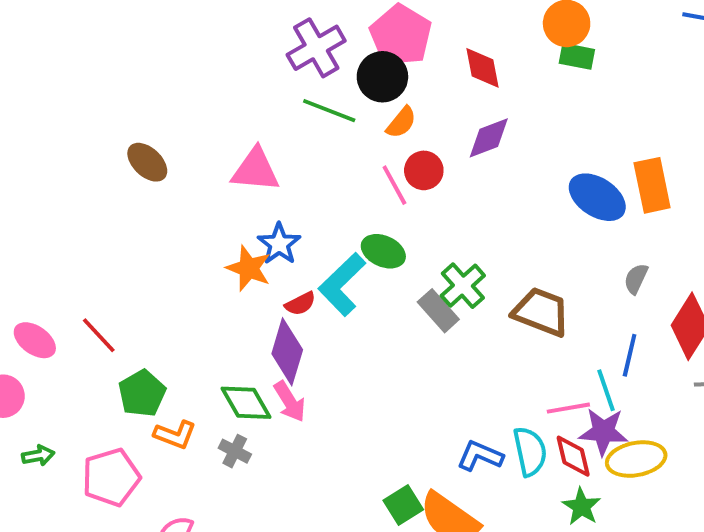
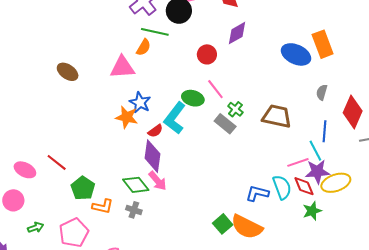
orange semicircle: (401, 122) -> (144, 47), moved
pink line: (394, 185) -> (215, 89), moved
green cross: (463, 286) -> (235, 109), size x0.7
green star: (581, 507) -> (312, 211), turned 30

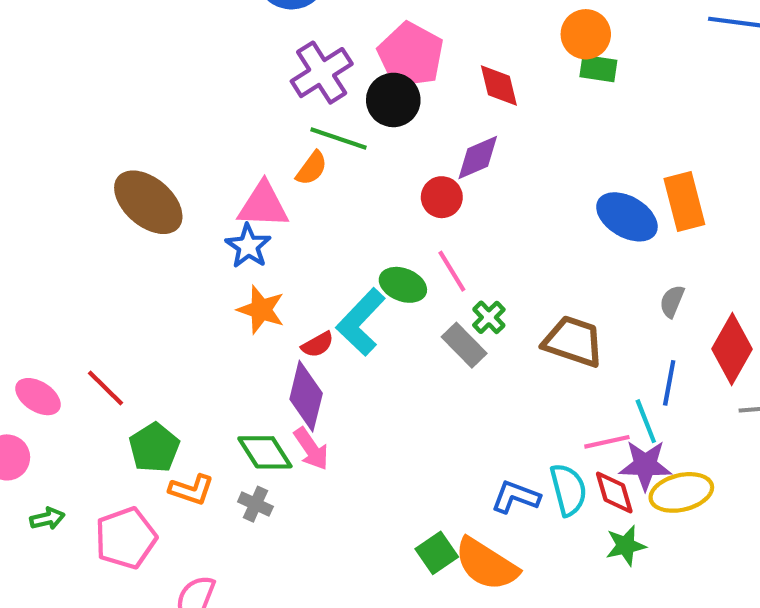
purple diamond: (237, 33) -> (478, 157), moved
brown ellipse: (68, 72) -> (148, 202), size x1.6
blue star: (140, 103) -> (248, 246), moved

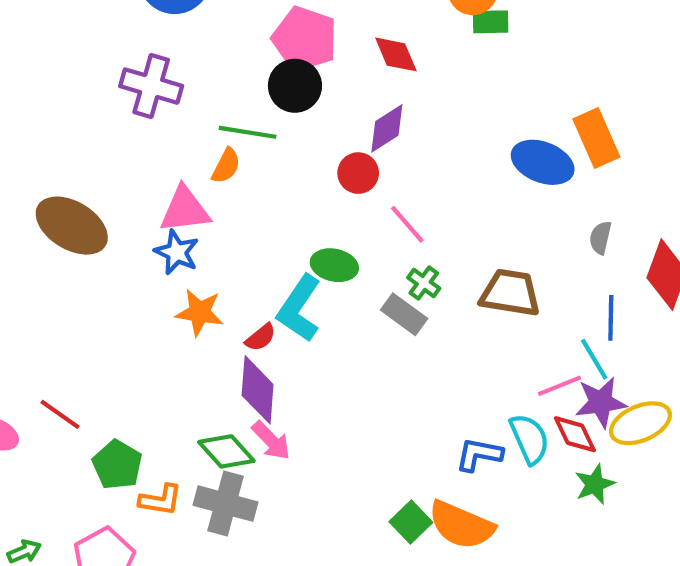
purple cross: (322, 73) -> (151, 86), moved, turned -32
pink line: (452, 271) -> (407, 224), moved
gray cross: (255, 504) -> (226, 504), size x1.8

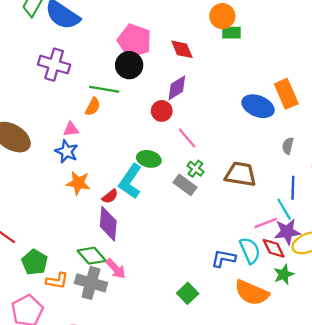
pink triangle: (185, 210) -> (71, 129), size x0.6
pink arrow: (271, 441) -> (116, 269), moved
orange semicircle: (461, 525) -> (252, 293), moved

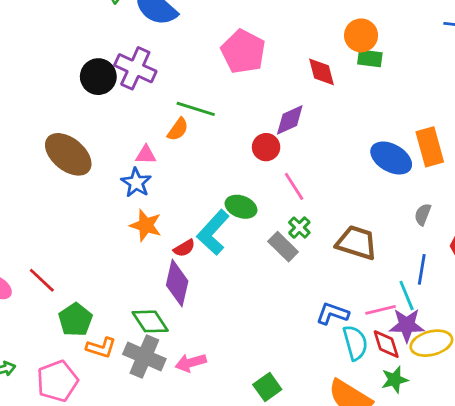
red diamond: (182, 49) -> (321, 72), moved
black circle: (129, 65) -> (98, 77), moved
blue L-shape: (223, 258) -> (332, 314), moved
pink arrow: (116, 269) -> (191, 363), moved, turned 110

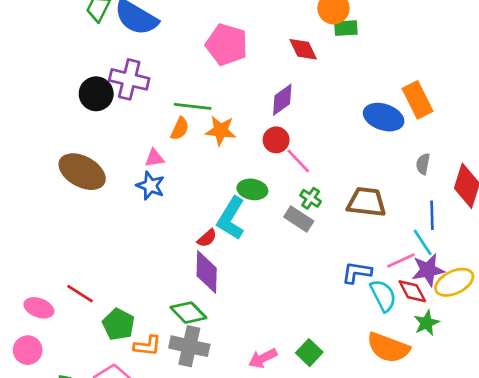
red circle: (266, 147) -> (276, 140), moved
orange star: (146, 225) -> (221, 131), moved
pink arrow: (191, 363) -> (263, 358), moved

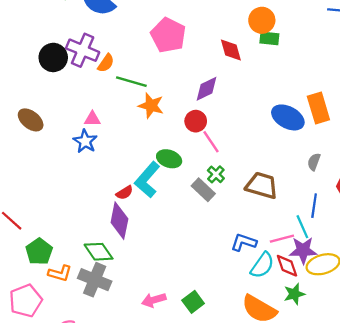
orange semicircle: (180, 129) -> (106, 63), moved
brown ellipse: (82, 172) -> (31, 120), size x0.7
cyan semicircle: (383, 296) -> (262, 265), turned 52

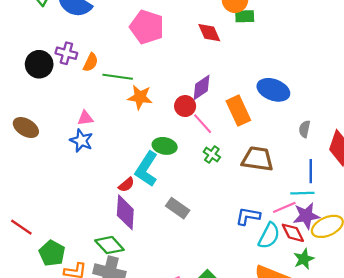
purple cross: (83, 50) -> (66, 53), size x0.7
purple diamond: (206, 89) -> (202, 88), moved
orange rectangle: (318, 108) -> (238, 111), moved
gray rectangle: (203, 190) -> (178, 208), moved
cyan line: (302, 227) -> (302, 193), turned -60

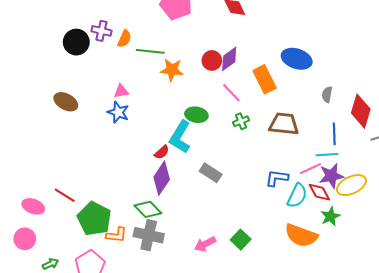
red circle: (185, 106) -> (212, 60), moved
green cross: (212, 155) -> (241, 121), turned 35
purple diamond: (125, 212) -> (162, 178), turned 32
green pentagon: (52, 253) -> (94, 219), size x1.4

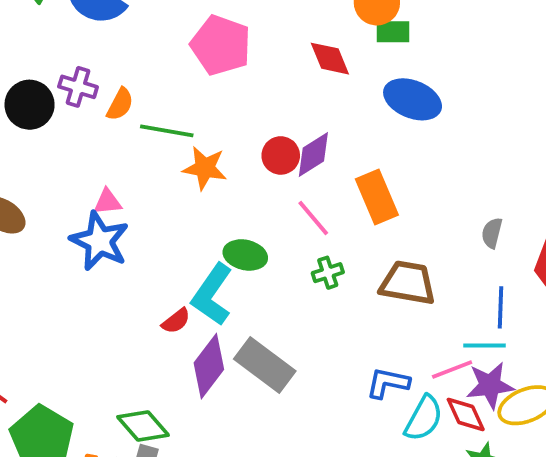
blue ellipse: (297, 59) -> (413, 99), moved
blue star: (118, 112) -> (100, 241), size x1.4
gray rectangle: (211, 173) -> (265, 365), size x1.4
purple diamond: (162, 178) -> (209, 366), moved

